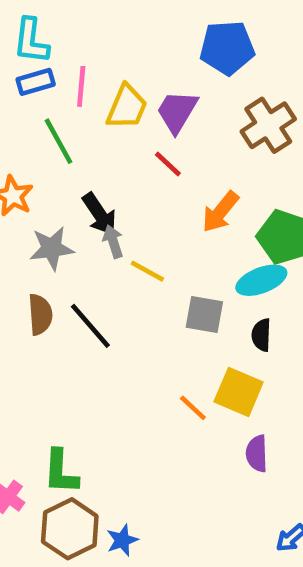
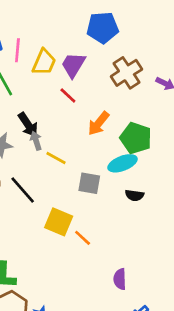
black semicircle: (261, 335) -> (134, 195), moved, turned -84
yellow square: (239, 392) -> (59, 222), moved
purple semicircle: (257, 454) -> (120, 279), moved

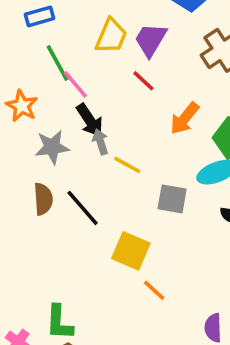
pink line: (17, 50) -> (75, 84), moved, turned -45
orange line: (83, 238) -> (154, 290), moved

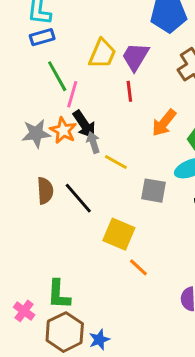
red line: (143, 81) -> (129, 91), turned 40
pink line: (75, 84) -> (72, 94), turned 56
orange star: (22, 106) -> (63, 130), moved
gray star: (52, 147) -> (36, 133), moved

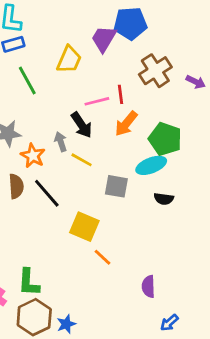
purple trapezoid: (135, 57) -> (104, 39), moved
red line: (129, 91) -> (121, 94), moved
pink line: (72, 94) -> (97, 101), moved, turned 60
black arrow: (84, 124) -> (82, 125), moved
orange star: (63, 130) -> (33, 156), moved

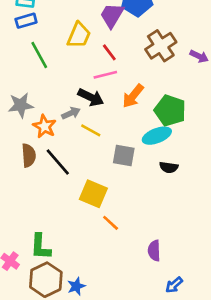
red line: (121, 94) -> (109, 52), moved, turned -30
black arrow: (82, 125) -> (91, 97), turned -30
gray arrow: (61, 142) -> (71, 113), turned 84

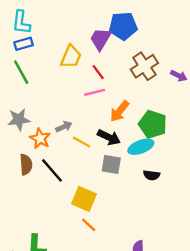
green line: (39, 55) -> (21, 72), moved
black arrow: (91, 97) -> (109, 137), moved
orange line: (111, 223) -> (89, 225), moved

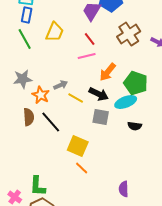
blue rectangle: (24, 44) -> (27, 15), turned -63
yellow trapezoid: (71, 57) -> (55, 32), moved

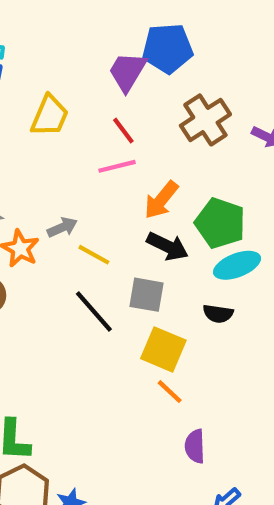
black arrow: (99, 94) -> (168, 246), moved
cyan ellipse: (126, 102) -> (237, 265), moved
black line: (51, 122) -> (94, 312), moved
yellow square: (78, 146) -> (163, 349), moved
orange line: (82, 168) -> (170, 392), moved

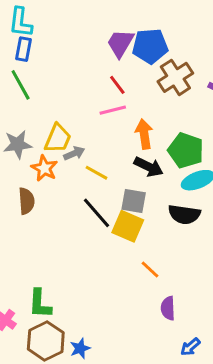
blue pentagon: (168, 48) -> (150, 46), moved
yellow trapezoid: (50, 116) -> (58, 138), moved
orange arrow: (161, 200) -> (144, 134), turned 132
black semicircle: (218, 314) -> (184, 214), size x1.5
yellow square: (163, 349) -> (128, 226), moved

